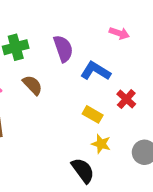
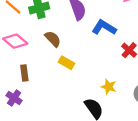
yellow rectangle: (93, 114) -> (66, 63), moved

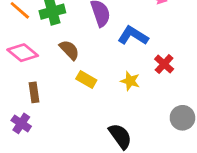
yellow star: (109, 87) -> (130, 81), moved

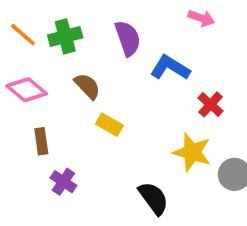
yellow star: (130, 81) -> (192, 152), moved, size x1.5
purple cross: (21, 123) -> (63, 182), moved

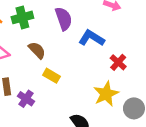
yellow star: (192, 152) -> (106, 94), turned 30
purple cross: (63, 182) -> (26, 99), moved

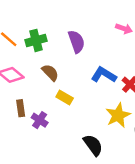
blue L-shape: (92, 38) -> (104, 75), moved

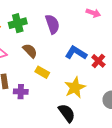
yellow star: (118, 115) -> (75, 88), moved
purple cross: (40, 120) -> (21, 92), turned -32

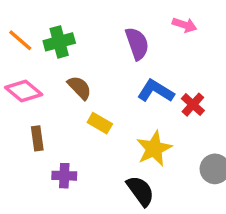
purple semicircle: (52, 24) -> (137, 44), moved
purple cross: (21, 92) -> (64, 176), moved

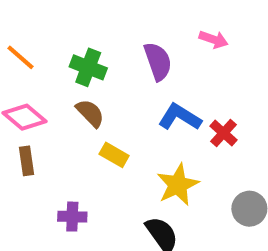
green cross: (59, 42) -> (88, 67), moved, turned 36
brown rectangle: (37, 138) -> (27, 161), moved

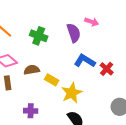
pink arrow: (214, 39) -> (92, 22), moved
brown semicircle: (90, 113) -> (32, 70), moved, turned -56
yellow star: (178, 185) -> (72, 93), moved

